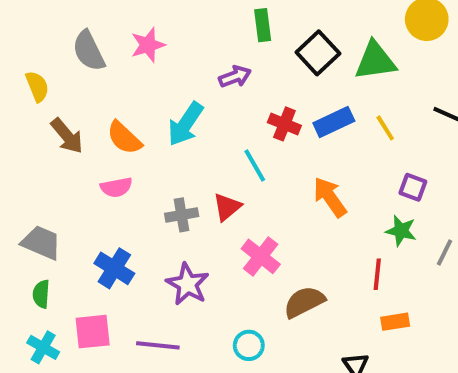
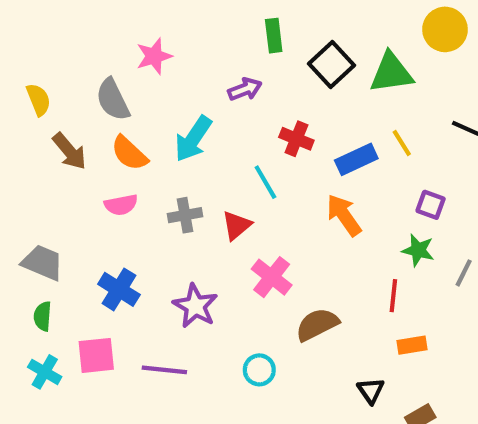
gray semicircle: (89, 51) -> (113, 100), moved
blue rectangle: (334, 122) -> (356, 159), moved
gray cross: (182, 215) -> (185, 215), moved

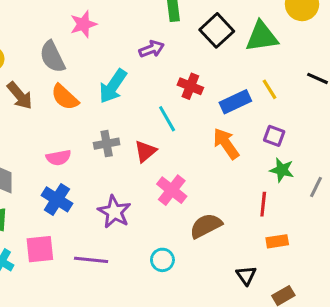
pink semicircle: (121, 205) -> (59, 158), moved
purple square: (431, 205) -> (274, 136), moved

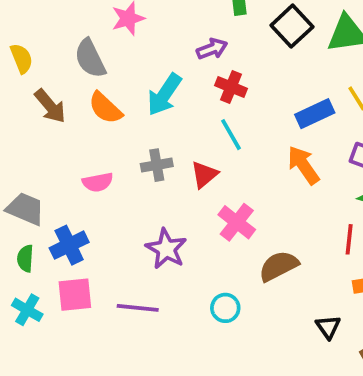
red cross: (190, 86) -> (231, 87), moved
blue cross: (57, 199) -> (69, 245), moved, turned 32

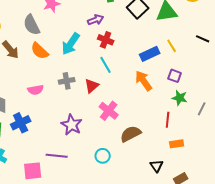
pink square: (75, 295) -> (33, 171), moved

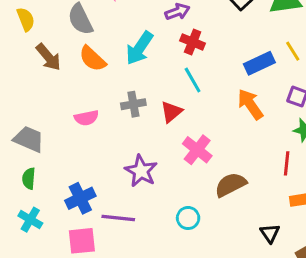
blue cross: (21, 123) -> (80, 198), moved

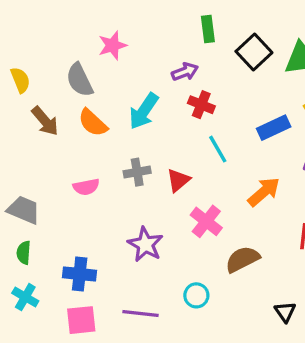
cyan line: (193, 80) -> (218, 149), moved
orange arrow: (250, 104) -> (264, 192), moved, turned 84
blue cross: (80, 198) -> (80, 274), turned 32
purple line: (118, 218) -> (140, 313), moved

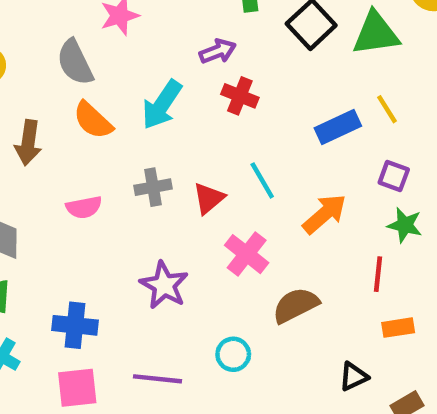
brown arrow: (45, 121) -> (28, 143), moved, turned 48
cyan line: (218, 149) -> (262, 180), moved
black triangle: (285, 312) -> (354, 377), turned 40

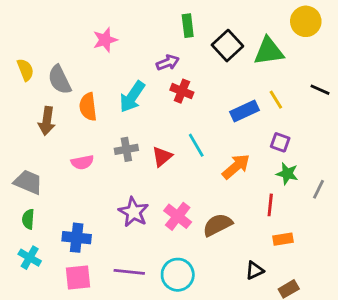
gray semicircle: (75, 62) -> (60, 80), moved
orange semicircle: (93, 120) -> (88, 107), turned 40
pink cross: (247, 254) -> (178, 216), moved
cyan circle: (233, 354) -> (178, 275), moved, size x1.5

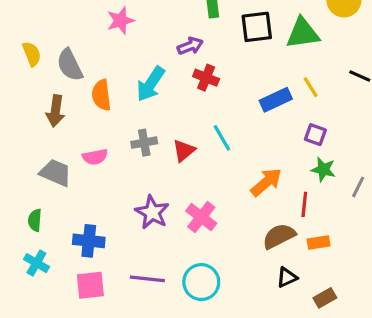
black square: (227, 46) -> (257, 27), turned 36
orange arrow: (236, 167) -> (266, 182), moved
gray trapezoid: (28, 182) -> (55, 173), moved
brown semicircle: (218, 225) -> (279, 236), moved

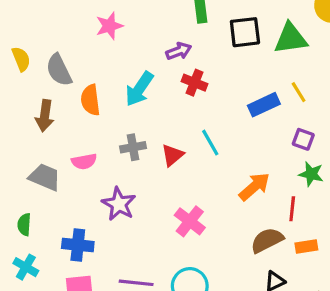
purple star: (152, 212) -> (119, 204), moved

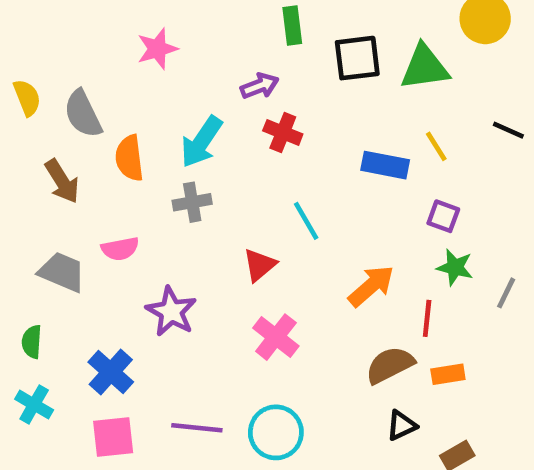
blue rectangle: (264, 105) -> (385, 165), turned 36
brown arrow: (45, 116) -> (62, 181), turned -40
gray cross: (133, 147) -> (192, 202), moved
red triangle: (172, 155) -> (260, 265), moved
blue cross: (78, 245) -> (111, 372), turned 36

